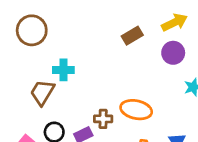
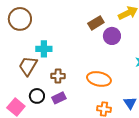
purple circle: (173, 53) -> (112, 36), moved
brown cross: (103, 119) -> (58, 76), moved

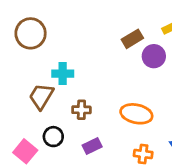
purple rectangle: (59, 98) -> (92, 146), moved

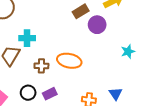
orange ellipse: (136, 114) -> (69, 61), moved
black circle: (53, 137) -> (28, 93), moved

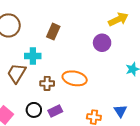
brown rectangle: (81, 11) -> (53, 32), moved, turned -35

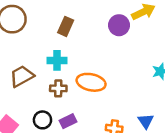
purple circle: (102, 43) -> (119, 25), moved
cyan cross: (33, 56) -> (57, 60), moved
brown trapezoid: (17, 73) -> (22, 76), turned 30

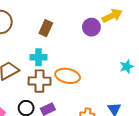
brown cross: (58, 88) -> (40, 81), size x1.5

